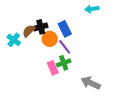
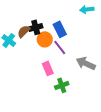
green cross: (64, 63) -> (62, 85), moved
gray arrow: (91, 83) -> (86, 63), moved

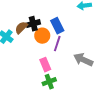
purple line: (60, 47) -> (57, 44), turned 56
green cross: (62, 85) -> (49, 82), moved

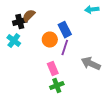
black cross: (33, 24) -> (20, 22), moved
brown semicircle: (21, 28) -> (29, 16), moved

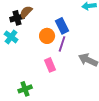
green cross: (57, 86) -> (25, 89), moved

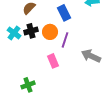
black cross: (17, 18) -> (31, 31), moved
blue rectangle: (62, 26) -> (64, 13), moved

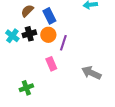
blue rectangle: (64, 13) -> (49, 16), moved
gray arrow: (91, 56) -> (91, 73), moved

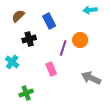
brown semicircle: (27, 11) -> (18, 16), moved
orange circle: (48, 35) -> (80, 40), moved
cyan cross: (12, 36) -> (12, 62), moved

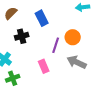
gray arrow: (91, 78) -> (77, 62), moved
green cross: (26, 93) -> (13, 78), moved

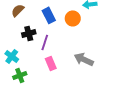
orange circle: (73, 37) -> (73, 18), moved
purple line: (56, 45) -> (45, 42), moved

